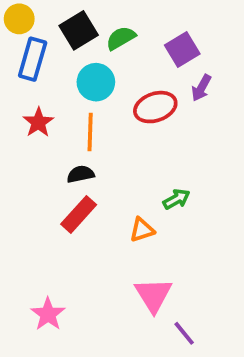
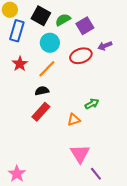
black square: (79, 30) -> (41, 16), turned -30
purple square: (182, 50) -> (85, 26), moved
purple arrow: (201, 88) -> (105, 46), turned 40
orange line: (90, 132) -> (47, 69), turned 42
pink star: (48, 314) -> (17, 174), moved

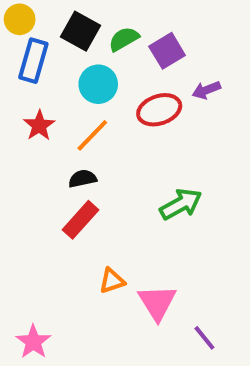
green arrow: (92, 104) -> (181, 204), size x1.5
orange triangle: (74, 120) -> (112, 281), moved
purple line: (96, 174) -> (204, 338), moved

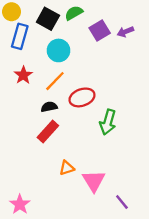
green semicircle: (124, 39) -> (74, 13), moved
purple arrow: (206, 90) -> (125, 32), moved
red ellipse: (159, 110) -> (82, 97), moved
green arrow: (181, 204) -> (108, 122), turned 135

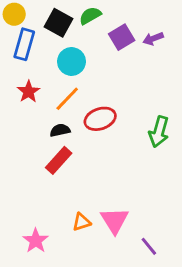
green arrow: (108, 122) -> (159, 132), moved
orange triangle: (67, 168) -> (82, 222), moved
pink star: (20, 204) -> (36, 241), moved

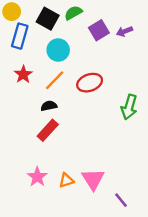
red ellipse: (100, 119) -> (90, 83), moved
pink star: (36, 241) -> (37, 177), moved

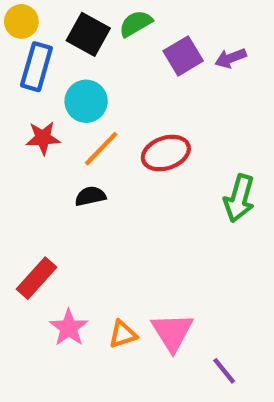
cyan circle: (58, 50) -> (86, 101), moved
red star: (23, 74) -> (43, 138), turned 30
red rectangle: (48, 130) -> (36, 278), moved

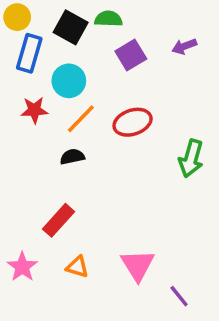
green semicircle: (136, 24) -> (108, 19), turned 32
purple square: (183, 56) -> (131, 55), moved
red rectangle: (36, 278) -> (58, 220), moved
pink star: (69, 328) -> (22, 267), moved
orange triangle: (123, 334) -> (77, 267), moved, turned 35

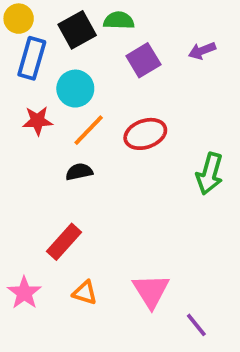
black square: (71, 27) -> (77, 30), turned 32

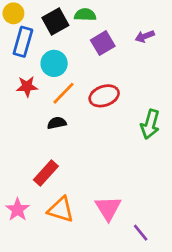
orange triangle: (85, 293) -> (61, 210), size x1.5

